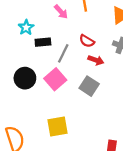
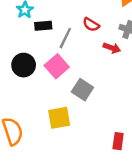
red arrow: (96, 60) -> (112, 48), moved
gray square: (89, 86) -> (82, 90), moved

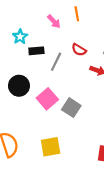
pink square: (57, 66) -> (47, 99), moved
yellow square: (59, 118) -> (51, 147), moved

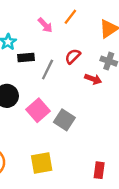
orange line: (77, 14) -> (70, 17), turned 48
red semicircle: (79, 50) -> (73, 56), turned 104

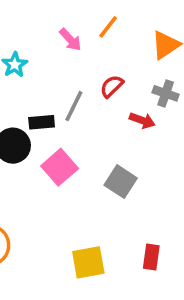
black rectangle: (26, 57) -> (42, 122), moved
gray square: (64, 120) -> (121, 182), moved
yellow square: (42, 163) -> (88, 262), moved

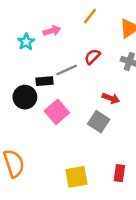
pink arrow: (70, 40) -> (52, 31), moved, turned -63
gray line: (74, 106) -> (67, 70), turned 40
red arrow: (142, 120) -> (111, 98), moved

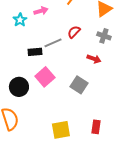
black circle: (25, 97) -> (19, 87), moved
red arrow: (111, 98) -> (94, 59), moved

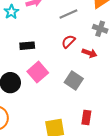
red semicircle: (74, 32) -> (68, 41), moved
gray line: (53, 43) -> (68, 14), moved
red rectangle: (96, 127) -> (86, 118), moved

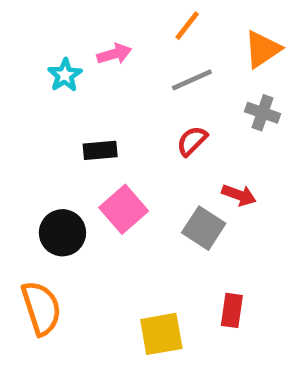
red arrow: (90, 53) -> (239, 195), moved

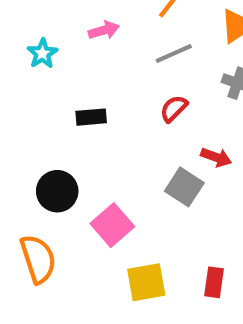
cyan star: (65, 75) -> (42, 53), moved
pink square: (124, 209) -> (112, 225), moved
red rectangle: (232, 310) -> (214, 282), moved

